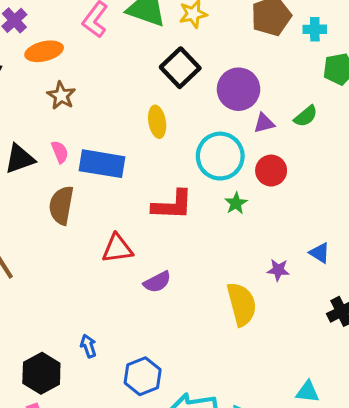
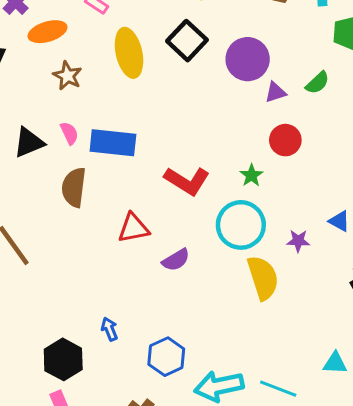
yellow ellipse: (157, 122) -> (129, 53), moved, size x1.5
cyan circle: (220, 156) -> (241, 225), moved
red L-shape: (172, 205) -> (187, 181), turned 33

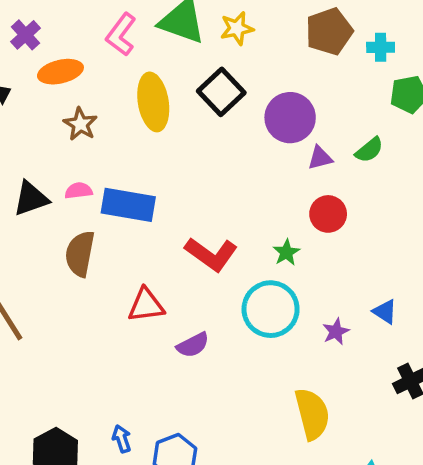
pink semicircle: (69, 133) -> (78, 191), turned -75
purple star: (298, 241) -> (336, 332), turned -30
yellow semicircle: (263, 278) -> (312, 414), moved
blue arrow: (109, 329) -> (122, 439), moved

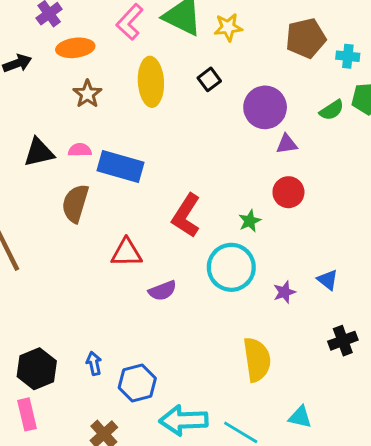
black square: (221, 92) -> (209, 79), size x0.6
green semicircle: (369, 150) -> (332, 110), moved
red L-shape: (211, 254) -> (186, 216), turned 81

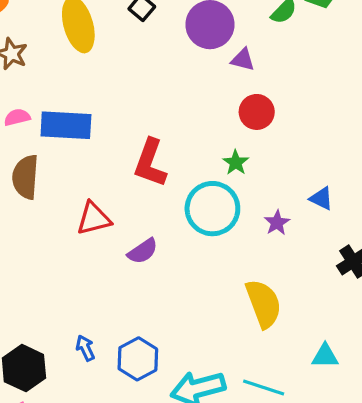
purple triangle: (287, 144) -> (243, 60), turned 35
green star: (250, 221) -> (236, 163), moved

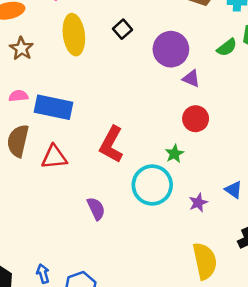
red triangle: (94, 219) -> (54, 157), moved
purple semicircle: (143, 251) -> (96, 209), turned -90
yellow semicircle: (264, 304) -> (205, 261), moved

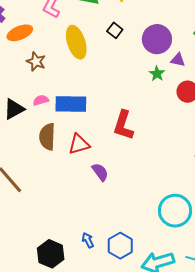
green star: (174, 154) -> (157, 74), moved
cyan circle: (152, 185) -> (175, 211), moved
purple semicircle: (96, 209) -> (100, 172), moved

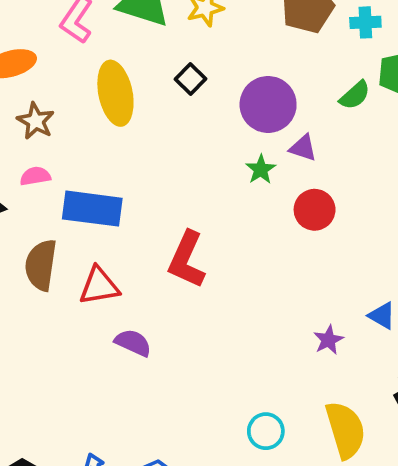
pink semicircle: (41, 100) -> (35, 176), moved
purple semicircle: (100, 172) -> (133, 343), turned -36
cyan circle: (175, 211) -> (266, 431), size x0.6

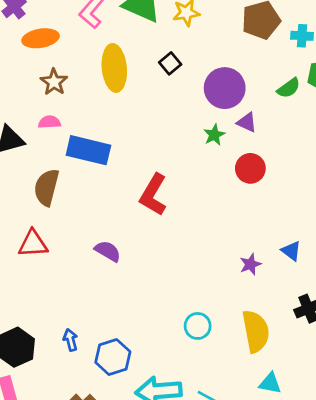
red triangle: (99, 286) -> (33, 244), moved

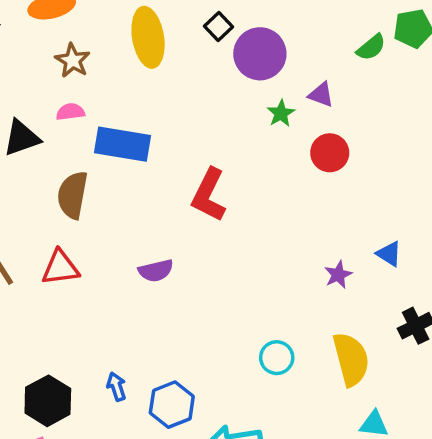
purple circle: (225, 88) -> (260, 54), moved
purple semicircle: (108, 251) -> (156, 271), turned 140

